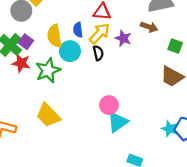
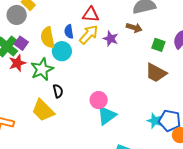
black semicircle: (98, 53) -> (58, 91), moved
red star: (21, 63) -> (17, 63), turned -30

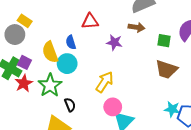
yellow arrow: (89, 34) -> (105, 82), moved
cyan star: (155, 121) -> (172, 109), moved

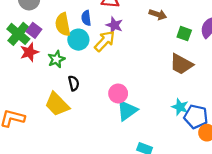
purple star: (114, 42) -> (114, 25), moved
yellow arrow: (105, 82) -> (105, 41), moved
green star: (50, 85) -> (56, 59), size x0.7

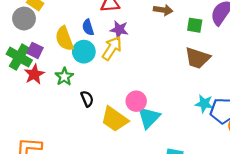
yellow trapezoid: (57, 104) -> (115, 119), moved

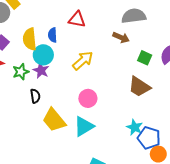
purple star: (119, 30) -> (41, 70), moved
yellow arrow: (112, 48) -> (83, 61), moved
pink circle: (136, 101) -> (88, 98), moved

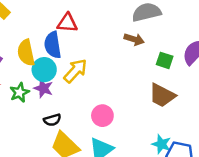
red triangle: (77, 19) -> (67, 23), moved
blue semicircle: (53, 35) -> (53, 45), size x1.5
yellow arrow: (83, 61) -> (75, 71), moved
black semicircle: (35, 96) -> (52, 120), moved, turned 88

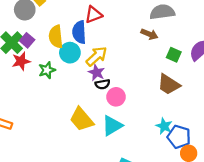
red triangle: (67, 23) -> (93, 15), turned -30
purple star: (43, 88) -> (97, 73), moved
black semicircle: (52, 120) -> (103, 84), moved

